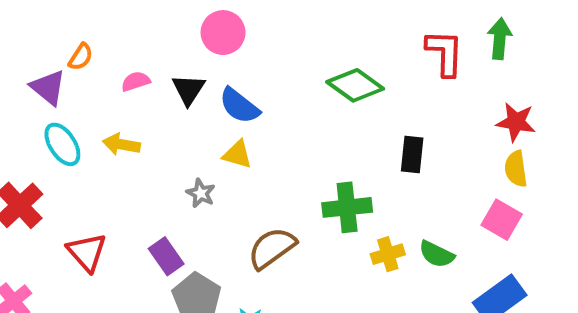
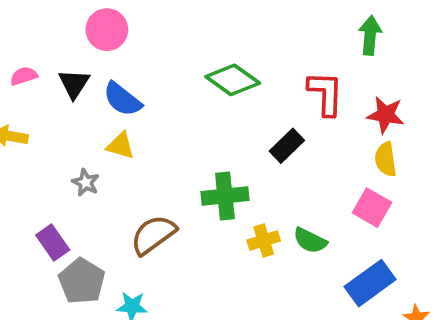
red L-shape: (445, 53) -> (326, 93), moved
black rectangle: (412, 155) -> (287, 146), turned 40

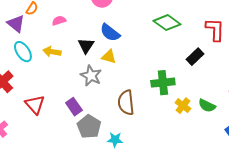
black triangle: (74, 84) -> (86, 46), moved
gray star: (86, 182) -> (91, 76), size x1.5
brown semicircle: (153, 235) -> (126, 103), turned -60
yellow cross: (264, 241) -> (183, 106), turned -35

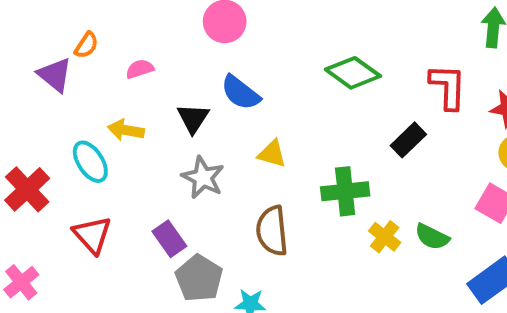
cyan ellipse: (23, 52) -> (90, 162), moved
yellow triangle: (109, 57) -> (272, 154), moved

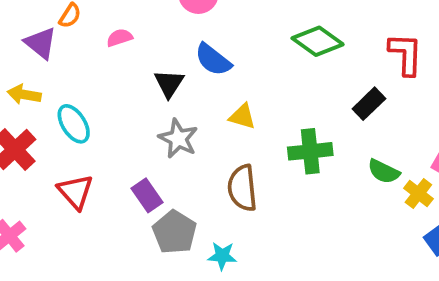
yellow arrow: (126, 130) -> (24, 94), moved
yellow cross: (385, 237) -> (418, 194), moved
green semicircle: (432, 237) -> (384, 172), moved

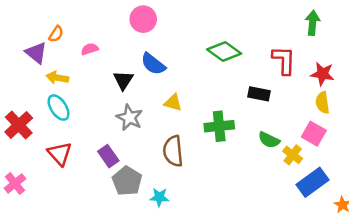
yellow arrow: (24, 94) -> (57, 78), moved
black rectangle: (369, 104) -> (259, 94), turned 55

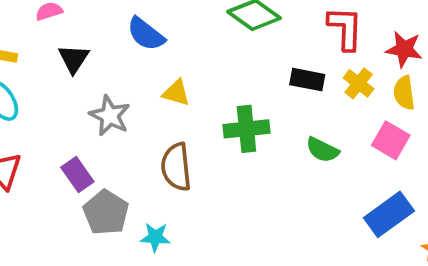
black triangle: (123, 80) -> (74, 59), moved
yellow cross: (293, 155) -> (359, 83), moved

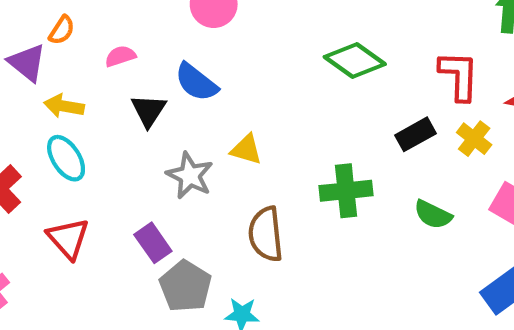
blue semicircle: (146, 34) -> (196, 82), moved
black rectangle: (307, 80) -> (415, 134), turned -40
yellow triangle: (176, 93) -> (246, 149), moved

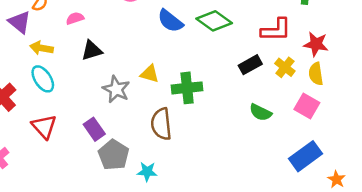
red L-shape: (459, 76) -> (276, 30), turned 88
blue semicircle: (196, 82) -> (170, 21), moved
black triangle: (149, 110) -> (92, 51), turned 40
green cross: (346, 191) -> (187, 88), moved

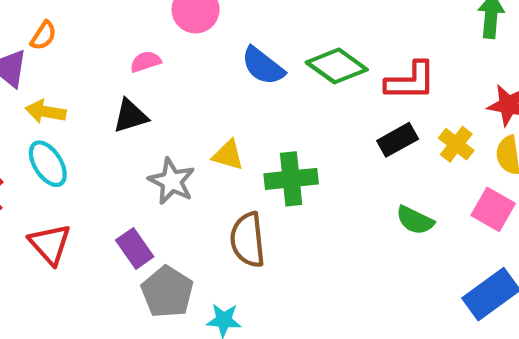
pink semicircle: (75, 18) -> (146, 62), moved
red L-shape: (276, 30) -> (411, 81), moved

